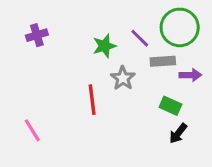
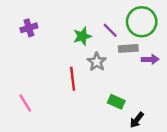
green rectangle: (170, 106) -> (116, 102), moved
black arrow: (178, 133) -> (137, 120), moved

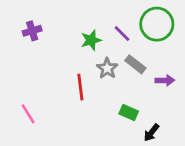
gray rectangle: (128, 48) -> (135, 64), moved, turned 42
purple arrow: (150, 59) -> (165, 80), moved

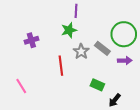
green circle: (157, 24) -> (124, 34), moved
purple cross: (32, 31) -> (31, 40), moved
purple line: (122, 33) -> (76, 11), moved, turned 48

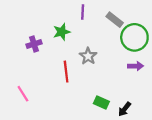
green star: (69, 30) -> (62, 32), moved
gray rectangle: (102, 48) -> (115, 20), moved
green rectangle: (97, 85) -> (101, 103), moved

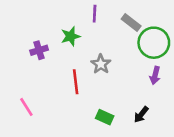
purple arrow: (136, 66) -> (155, 75), turned 104
green rectangle: (101, 103) -> (105, 117), moved
black arrow: (125, 109) -> (141, 115), moved

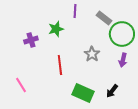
gray star: (101, 64) -> (92, 54), moved
green rectangle: (105, 117) -> (83, 93), size x1.5

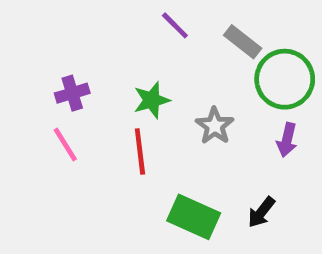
purple line: (75, 11) -> (175, 25), turned -48
green star: (56, 29) -> (152, 100), moved
pink line: (21, 85) -> (65, 145), moved

